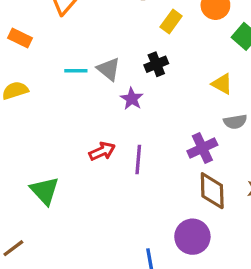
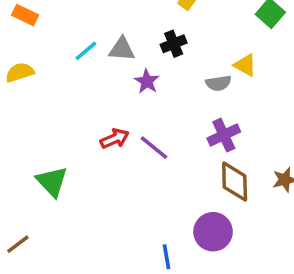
gray triangle: (109, 69) -> (122, 49), turned -35
cyan line: (76, 71) -> (86, 51), turned -40
gray semicircle: (235, 122) -> (218, 83), moved
purple line: (138, 159) -> (154, 148), turned -56

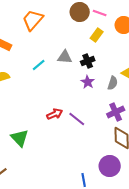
gray triangle: (122, 49) -> (65, 57), moved
purple star: (147, 81) -> (88, 82), moved
gray semicircle: (218, 83) -> (113, 83), turned -64

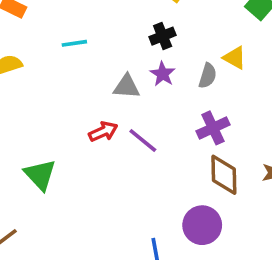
gray triangle: (65, 57) -> (127, 87), moved
cyan line: (39, 65) -> (74, 43), turned 32

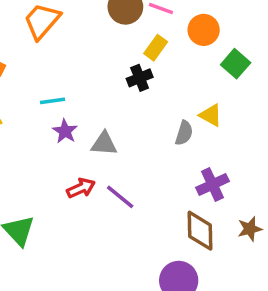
black cross: (163, 36) -> (140, 78), moved
purple star: (163, 74) -> (65, 131), moved
purple cross: (213, 128) -> (212, 184), moved

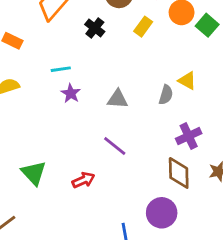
green square: (236, 64) -> (207, 25), moved
black cross: (140, 78) -> (95, 28), moved, turned -30
gray triangle: (104, 144) -> (118, 99), moved
red arrow: (81, 188) -> (83, 180), moved

